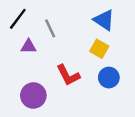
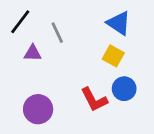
red L-shape: (68, 75) -> (94, 100), moved

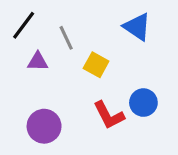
yellow square: (113, 56) -> (96, 65), moved

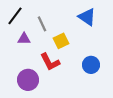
yellow square: (96, 65) -> (61, 41), turned 35
red L-shape: (109, 115) -> (50, 62), moved

